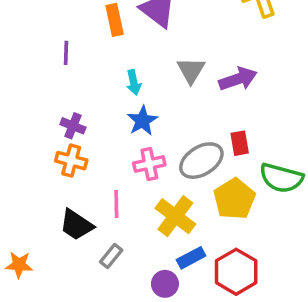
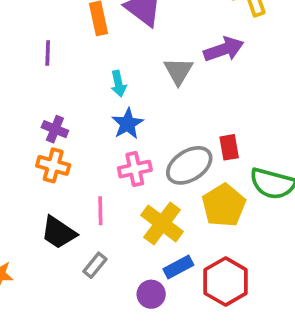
purple arrow: (238, 79) -> (224, 49), moved

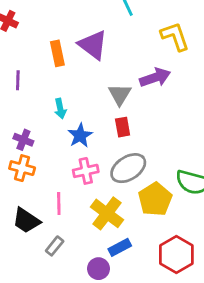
cyan arrow: (118, 84) -> (60, 109), moved
red rectangle: (229, 147) -> (123, 127), moved
red hexagon: (226, 282) -> (176, 254), moved

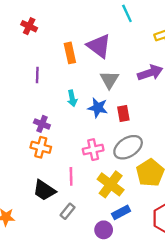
gray triangle: (120, 94) -> (109, 80), moved
blue star: (80, 136) -> (98, 108), moved, turned -30

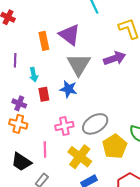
gray triangle: (109, 80) -> (79, 64), size x1.4
cyan arrow: (72, 98) -> (34, 75), moved
red rectangle: (123, 113) -> (44, 94), moved

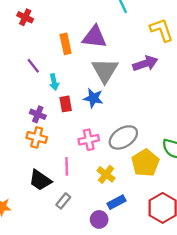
purple triangle: (69, 35) -> (94, 37), turned -30
purple line: (15, 60) -> (33, 66), turned -40
yellow cross: (80, 157) -> (106, 174), size x0.7

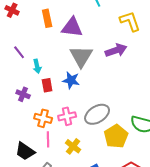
orange rectangle: (66, 44) -> (47, 18), moved
orange cross: (37, 137) -> (43, 118), moved
yellow cross: (106, 174) -> (73, 146), moved

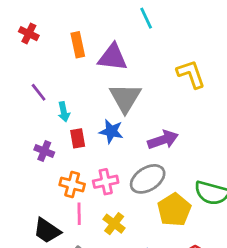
yellow L-shape: (130, 21) -> (191, 74), moved
purple arrow: (116, 50) -> (163, 140), moved

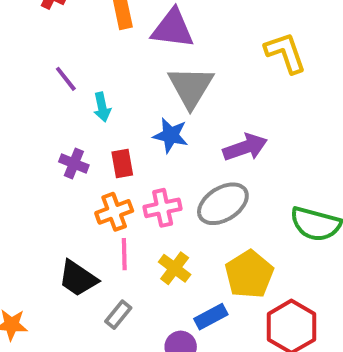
red rectangle: (78, 138) -> (122, 163), moved
orange cross: (72, 184) -> (114, 212), turned -35
yellow pentagon: (174, 210) -> (249, 274), moved

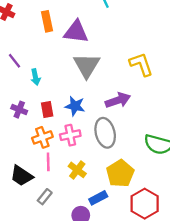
yellow L-shape: (285, 53) -> (141, 64), moved
blue star: (171, 135) -> (75, 106), moved
gray ellipse: (223, 204) -> (105, 133), turned -72

